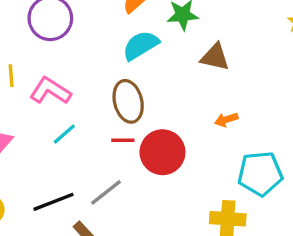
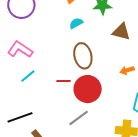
cyan semicircle: (141, 45) -> (76, 23), size x0.6
brown ellipse: (128, 101) -> (83, 56), moved
gray line: (106, 192) -> (79, 118), moved

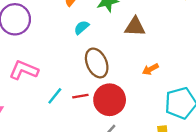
cyan line: (28, 76) -> (55, 96), moved

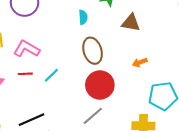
cyan semicircle: (81, 27) -> (83, 17), turned 120
red line: (80, 96) -> (25, 74), moved

